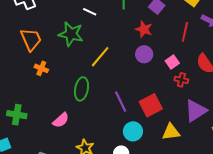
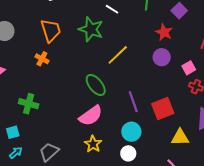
orange cross: (41, 68) -> (42, 59), moved
green ellipse: (82, 89) -> (96, 85), turned -55
pink semicircle: (61, 120) -> (91, 116), moved, size x1.4
cyan circle: (133, 131) -> (131, 132), moved

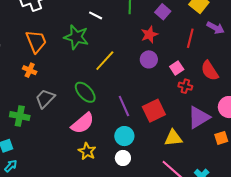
red star: (164, 32) -> (149, 34), turned 30
gray trapezoid: (49, 152) -> (45, 98), moved

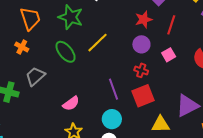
red line: (190, 38) -> (171, 25), moved
red cross: (185, 86) -> (141, 70), moved
green ellipse: (85, 92) -> (66, 52), moved
pink semicircle: (83, 123) -> (71, 103), size x0.7

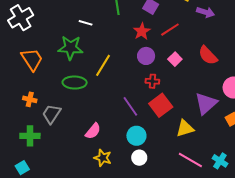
red line: (171, 25) -> (170, 30), turned 54
orange cross: (22, 47) -> (30, 99), moved
green ellipse: (66, 52) -> (75, 83), turned -35

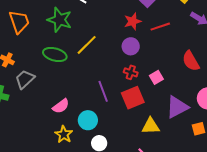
pink square: (175, 59) -> (156, 77), moved
cyan circle: (136, 136) -> (88, 120), moved

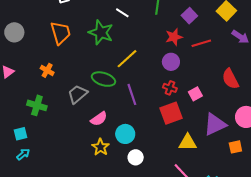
green ellipse: (55, 55) -> (103, 79), moved
gray trapezoid: (25, 79) -> (78, 94), moved
purple line: (103, 91) -> (132, 94), moved

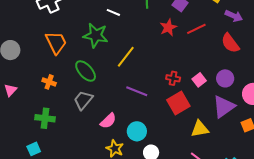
purple circle: (171, 62) -> (225, 78), moved
green ellipse: (103, 79) -> (86, 71), moved, turned 40
red semicircle: (230, 79) -> (230, 43), moved
purple line: (132, 94) -> (137, 91), turned -40

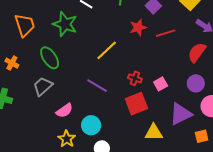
red semicircle: (230, 43) -> (197, 52), turned 65
yellow line: (126, 57) -> (107, 50), moved
purple circle: (225, 78) -> (196, 83), moved

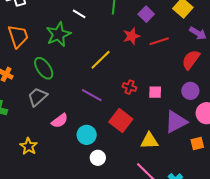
green star: (65, 24) -> (58, 34), turned 30
pink square: (161, 84) -> (155, 92), turned 32
red square: (136, 104) -> (121, 120), moved, turned -30
yellow star: (67, 139) -> (29, 146), moved

